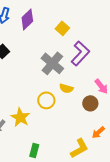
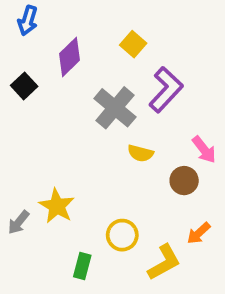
purple diamond: (27, 19) -> (70, 57), moved
yellow circle: (46, 100) -> (122, 235), moved

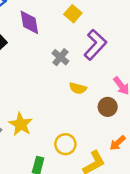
purple diamond: (70, 57) -> (29, 22), turned -55
gray cross: (115, 108) -> (60, 57), size x0.6

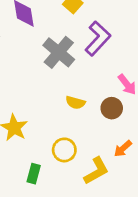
gray cross: (60, 57) -> (59, 52), size x1.6
yellow semicircle: (78, 88) -> (75, 103), moved

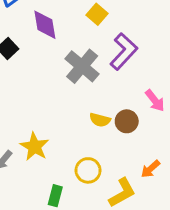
brown circle: (112, 108) -> (127, 121), moved

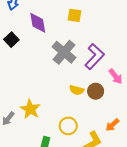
yellow square: (97, 14) -> (75, 15), turned -32
purple L-shape: (124, 51) -> (95, 56), moved

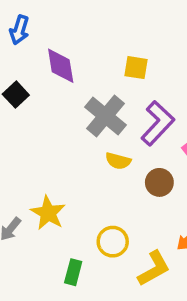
yellow square: (75, 15) -> (136, 68), moved
yellow semicircle: (77, 90) -> (118, 161), moved

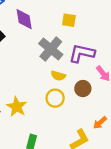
purple L-shape: (158, 123) -> (82, 53), turned -120
yellow circle: (113, 242) -> (55, 98), moved

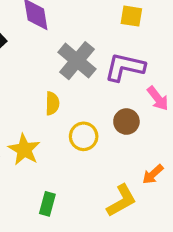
yellow square: (69, 20) -> (131, 16), moved
yellow semicircle: (58, 76) -> (52, 103), moved, turned -104

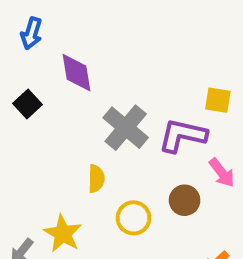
yellow square: (131, 16) -> (218, 100), moved

